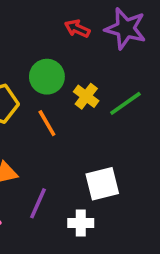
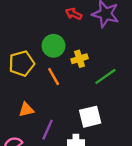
yellow cross: (86, 96) -> (79, 59), turned 35
green line: (125, 103) -> (105, 76), moved

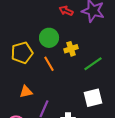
white square: (90, 117) -> (93, 98), moved

